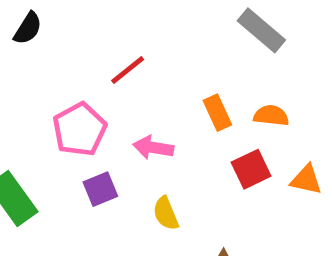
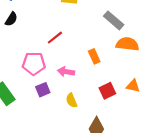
orange semicircle: (271, 116) -> (127, 44), moved, size x1.5
pink pentagon: (80, 129) -> (34, 64), turned 30
red square: (251, 169) -> (107, 91), moved

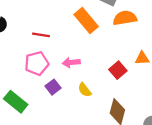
red line: (55, 38) -> (41, 35), moved, turned 63
orange rectangle: (94, 56) -> (86, 20), moved, size x1.6

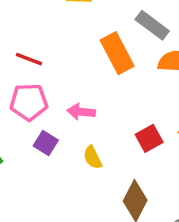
red line: (41, 35) -> (29, 59), moved
purple square: (53, 87) -> (46, 143), turned -32

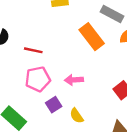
purple square: (46, 143) -> (54, 105), turned 35
yellow semicircle: (93, 157) -> (77, 116), moved

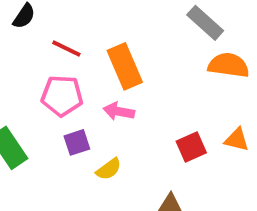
orange rectangle: (92, 37) -> (125, 66), moved
yellow semicircle: (77, 116) -> (109, 169), turned -105

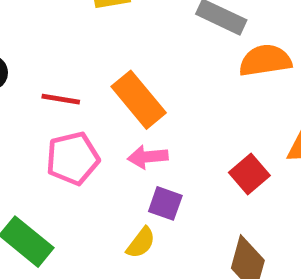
purple square: (77, 142) -> (165, 203), moved, turned -36
yellow semicircle: (109, 169) -> (141, 243), moved

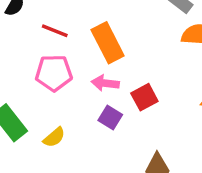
red square: (249, 174) -> (144, 97), moved
yellow semicircle: (141, 243) -> (54, 137), moved

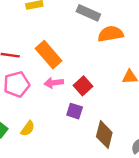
purple square: (110, 118) -> (75, 111), moved

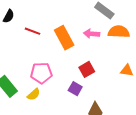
pink arrow: (54, 83) -> (91, 34), moved
pink pentagon: (17, 84) -> (41, 73), moved

